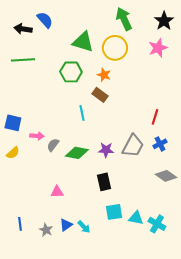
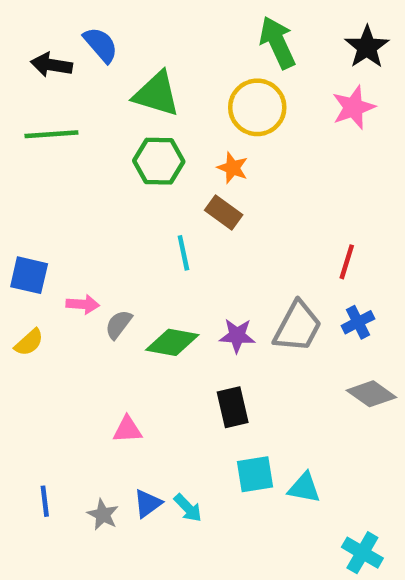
green triangle: (83, 42) -> (157, 94), moved
cyan cross: (157, 224) -> (362, 553), moved

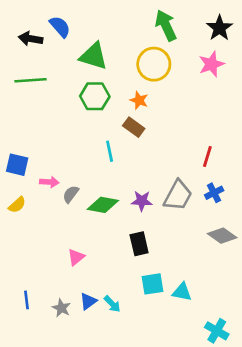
pink triangle: (127, 430) -> (76, 257), turned -36

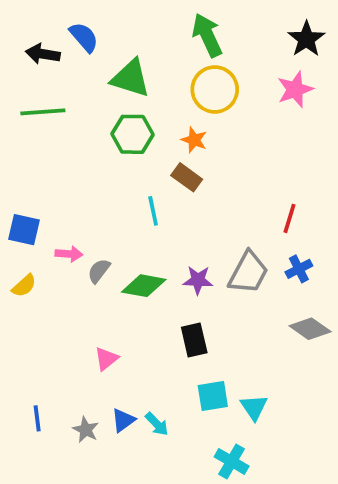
green arrow: (166, 25) -> (207, 35), moved
cyan triangle: (182, 292) -> (254, 407), turned 45
cyan cross: (217, 331) -> (232, 461), moved

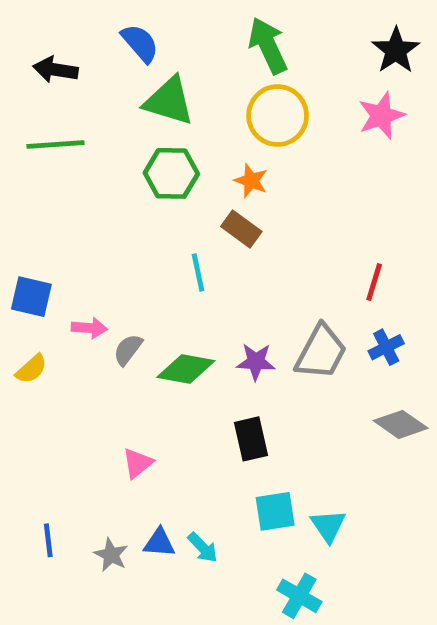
blue semicircle: (84, 37) -> (140, 43), moved
blue triangle: (123, 420) -> (159, 543), turned 40

